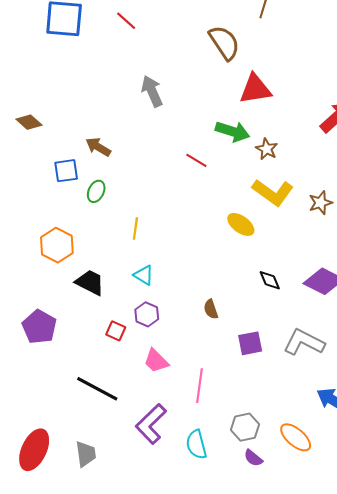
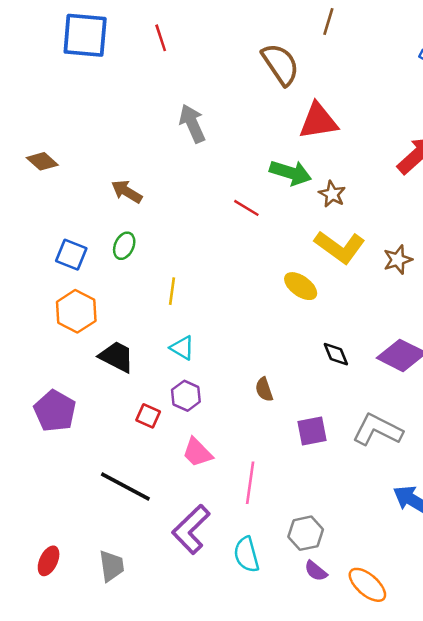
red line: (126, 21) -> (161, 38), turned 30
blue square: (66, 171) -> (71, 255), moved, turned 30
orange ellipse: (296, 437) -> (367, 585), moved
red ellipse: (34, 450) -> (49, 561), size x0.6

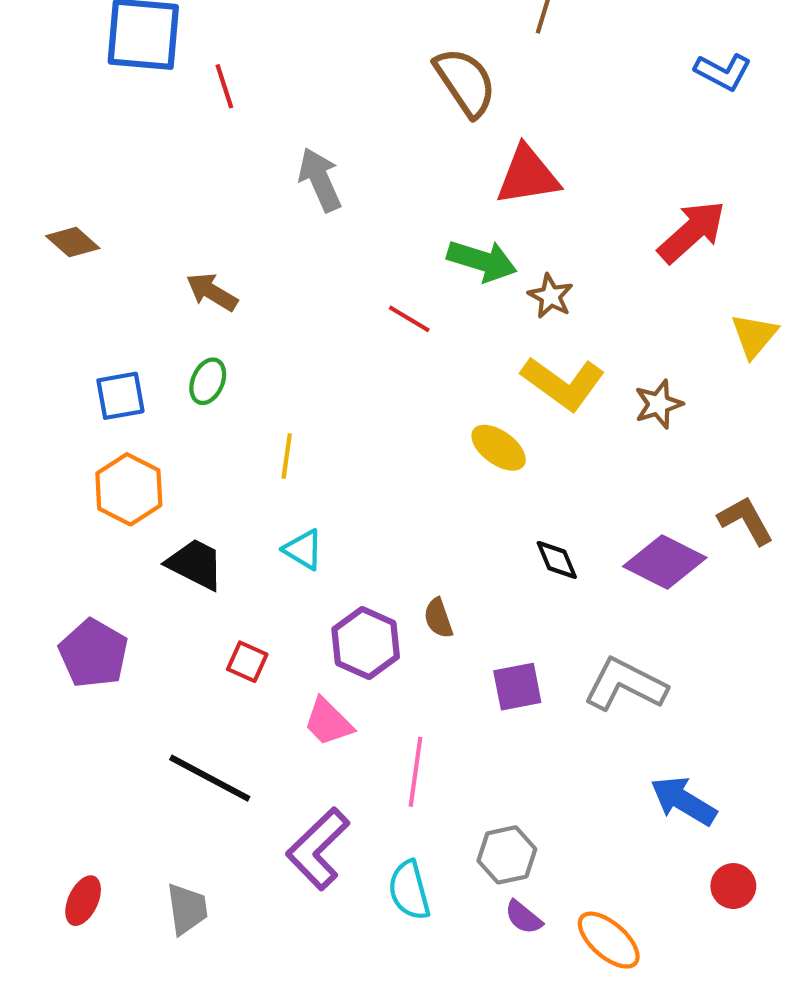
red line: (161, 38) -> (224, 86), moved
blue square: (71, 255) -> (120, 396), turned -32
purple hexagon: (186, 396) -> (366, 643), moved, size x1.4

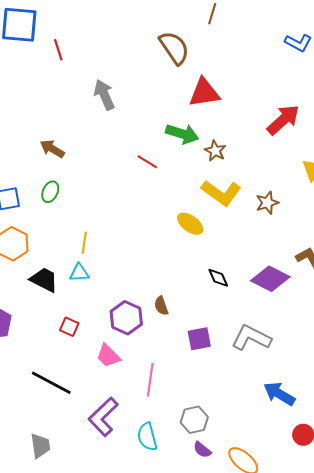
yellow line: (287, 456) -> (84, 243), moved
cyan triangle: (303, 550) -> (79, 273), moved, turned -35

